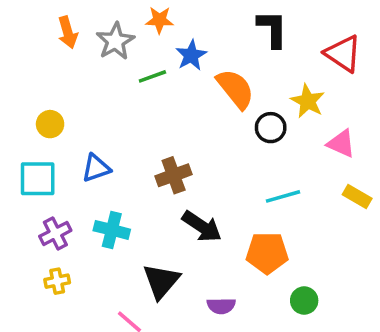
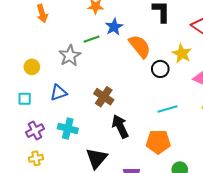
gray star: (115, 41) -> (70, 56), moved
brown cross: (174, 175) -> (104, 97), turned -36
cyan square: (38, 179) -> (25, 99), size x0.6
black arrow: (202, 226) -> (120, 126), turned -150

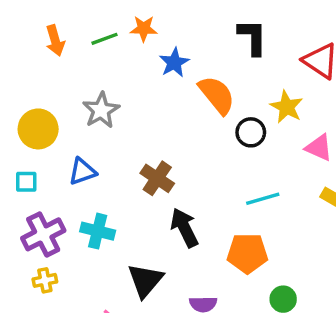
green line: (91, 39) -> (104, 39), moved
yellow circle: (32, 67) -> (38, 129), size x1.5
purple cross: (35, 131) -> (43, 234), size x1.4

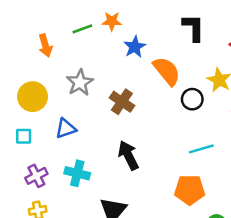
orange arrow: (55, 40) -> (45, 45), moved
brown cross: (157, 178) -> (122, 102), moved
black arrow: (184, 228) -> (128, 155), moved
purple cross: (43, 234) -> (36, 176), size x0.7

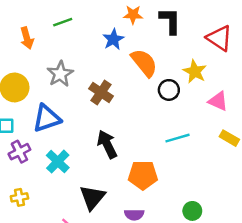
orange star: (112, 21) -> (133, 15), moved
blue triangle: (66, 129) -> (47, 118), size x1.4
cyan cross: (77, 173) -> (58, 162), turned 30
purple cross: (36, 176) -> (19, 152), moved
orange pentagon: (190, 190) -> (143, 175), moved

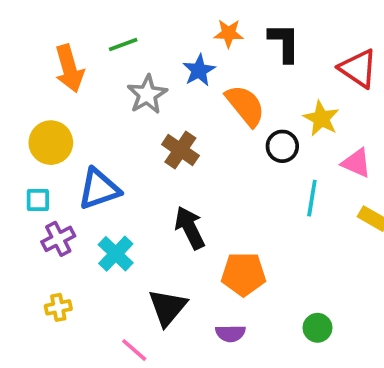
orange arrow: (27, 38) -> (69, 69), size x1.4
gray star: (60, 74) -> (147, 94), moved
cyan line: (177, 138) -> (312, 198), moved, turned -65

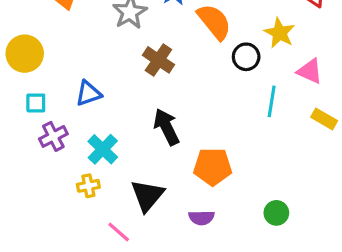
yellow circle: (51, 143) -> (25, 54), moved
blue triangle: (99, 189) -> (88, 93), size x0.7
yellow cross: (58, 307) -> (88, 186), moved

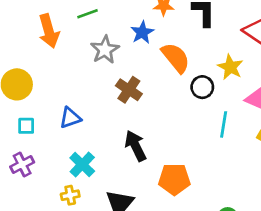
purple cross: (53, 136) -> (22, 165), moved

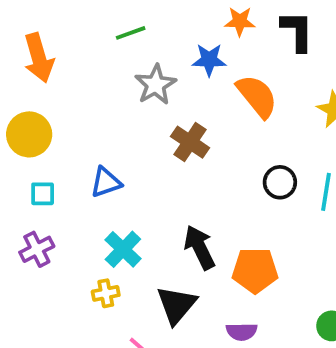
orange arrow: (49, 31) -> (39, 58), moved
blue star: (142, 32) -> (209, 60), turned 30
black circle: (202, 87) -> (280, 182), moved
black arrow: (136, 146) -> (200, 247), moved

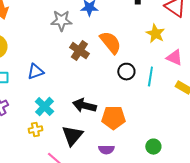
gray star: (155, 85) -> (61, 21), turned 30
orange semicircle: (257, 96) -> (110, 43), moved
black arrow: (200, 247) -> (84, 106), turned -50

